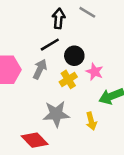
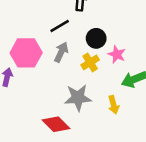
black line: (50, 45) -> (60, 26), moved

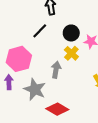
gray arrow: (61, 52) -> (56, 70), moved
gray star: (78, 98) -> (35, 89), moved, turned -30

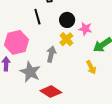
black line: (40, 31) -> (37, 17), turned -63

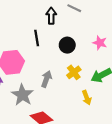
pink star: (85, 29) -> (100, 43), moved
yellow cross: (66, 39) -> (74, 72), moved

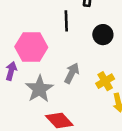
yellow cross: (74, 72) -> (105, 81), moved

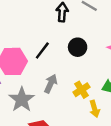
black line: (66, 21) -> (42, 50), moved, turned 42

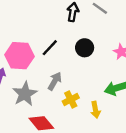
yellow cross: (82, 90) -> (71, 100), moved

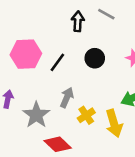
pink hexagon: (19, 56) -> (26, 54), moved
yellow arrow: (95, 110) -> (114, 123), size x1.5

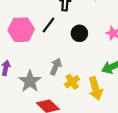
black line: (57, 62) -> (48, 25), moved

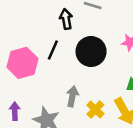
black circle: (79, 33) -> (91, 51), size x1.5

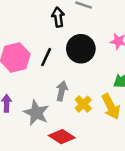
black line: (53, 50) -> (46, 57), moved

